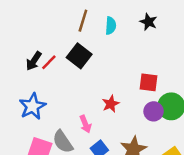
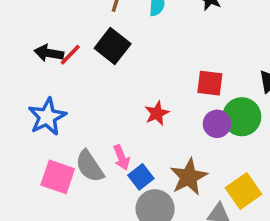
black arrow: (34, 61) -> (49, 53), turned 66
pink arrow: (85, 124) -> (121, 157), moved

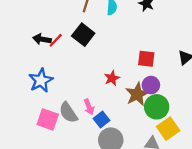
green circle: (242, 117) -> (157, 107), moved
brown star: (189, 177) -> (137, 94), moved

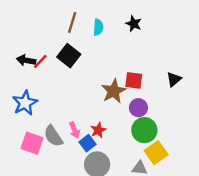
red star: (112, 78) -> (98, 130), moved
brown star: (137, 94) -> (114, 91), moved

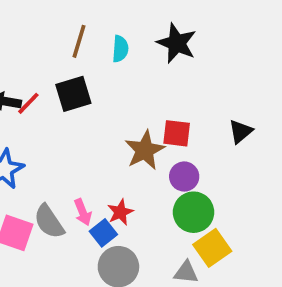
black star: (134, 24) -> (177, 43), size x1.5
black square: (69, 56) -> (73, 94), turned 35

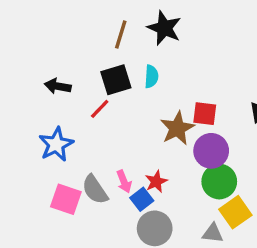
black star: (177, 43) -> (164, 28), moved
cyan semicircle: (120, 49) -> (151, 77), moved
red line: (28, 103) -> (100, 109), moved
purple circle: (184, 177) -> (211, 151), size x1.4

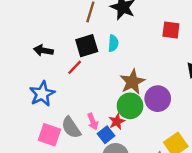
red square: (205, 114) -> (171, 30), moved
green circle: (219, 182) -> (130, 106), moved

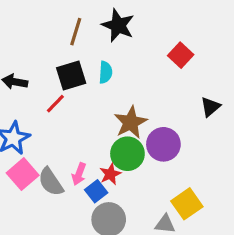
red square: (171, 30) -> (181, 55), turned 36
pink arrow: (93, 121) -> (79, 174), turned 42
pink square: (49, 135) -> (23, 174), moved, turned 30

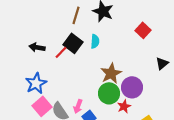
black square: (71, 75) -> (73, 43), turned -36
red line: (55, 104) -> (61, 52), moved
red star: (110, 174) -> (124, 106), moved

